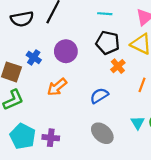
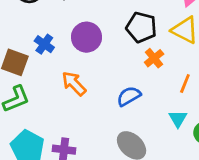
orange arrow: (57, 87) -> (74, 84), turned 84
cyan triangle: (138, 123) -> (178, 119), moved

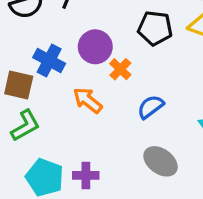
blue cross: (44, 44) -> (49, 60), size x1.4
orange cross: (154, 58) -> (120, 69), moved

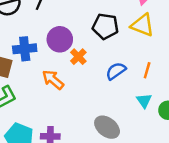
blue cross: (49, 60) -> (25, 49), turned -35
blue semicircle: (151, 107) -> (116, 71), moved

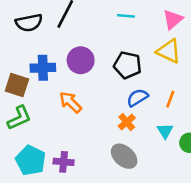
black pentagon: (105, 26) -> (128, 65), moved
orange cross: (78, 57) -> (127, 122), moved

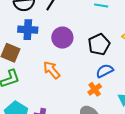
black pentagon: (128, 65) -> (99, 45), turned 30
blue cross: (43, 68) -> (28, 30), moved

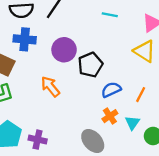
black pentagon: (99, 45) -> (90, 65), moved
orange cross: (95, 89) -> (110, 116), moved

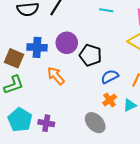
blue cross: (25, 39) -> (37, 47), moved
black pentagon: (90, 65) -> (91, 55), turned -30
cyan triangle: (132, 123) -> (130, 105), turned 32

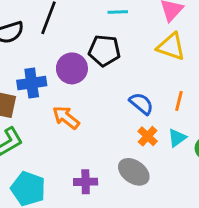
black pentagon: (91, 55) -> (104, 51), moved
blue semicircle: (110, 77) -> (141, 104), turned 78
purple cross: (46, 123) -> (86, 182), moved

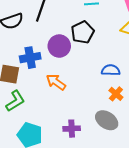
black pentagon: (104, 51) -> (83, 32), turned -30
blue semicircle: (141, 104) -> (111, 70), turned -36

